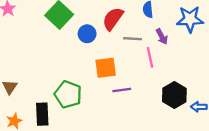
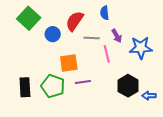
blue star: (190, 19) -> (141, 48), moved
green pentagon: (68, 94) -> (53, 86), moved
black rectangle: (42, 114) -> (25, 87), moved

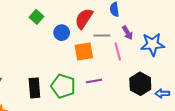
green square: (29, 18) -> (36, 17), size x0.6
orange square: (69, 63) -> (84, 52), moved

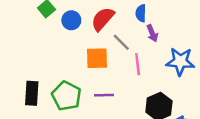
blue circle: (62, 33) -> (71, 20), moved
purple arrow: (127, 33) -> (152, 33), moved
gray line: (102, 36) -> (121, 42), turned 35

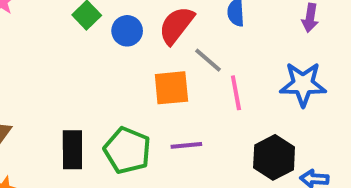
purple arrow: (152, 33) -> (310, 18), moved, turned 35

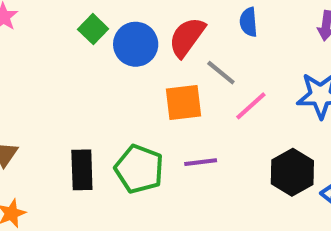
blue circle: (127, 31) -> (136, 44), size x1.4
pink line: (236, 93) -> (251, 106), turned 60

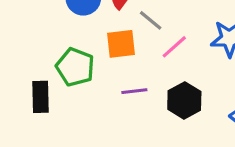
green pentagon: (139, 169) -> (75, 67), moved
black hexagon: (292, 172) -> (184, 100), moved

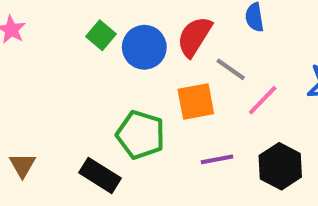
black rectangle: (41, 97) -> (100, 175), turned -52

